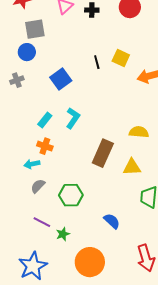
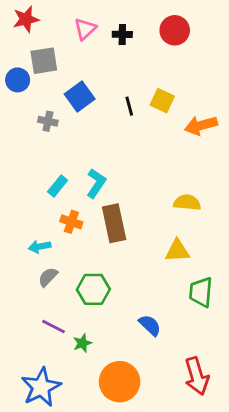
blue circle: (27, 52) -> (18, 80), moved
blue square: (61, 79) -> (80, 96), moved
gray cross: (17, 80) -> (48, 121), moved, turned 32
orange cross: (45, 146) -> (71, 222), moved
brown rectangle: (103, 153) -> (114, 223), moved, turned -36

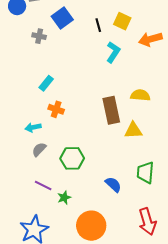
cyan L-shape: (96, 183) -> (113, 52), moved
brown rectangle: (114, 223) -> (111, 110), moved
green trapezoid: (201, 292) -> (145, 172), moved

